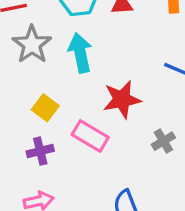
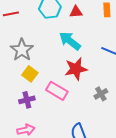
gray star: (32, 44) -> (22, 50), moved
cyan arrow: (80, 53) -> (70, 41), moved, turned -40

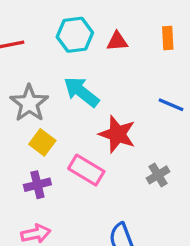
cyan arrow: (70, 41) -> (81, 92), moved
red star: (76, 69) -> (117, 134), turned 30

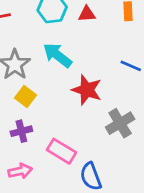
pink rectangle: (86, 170) -> (61, 151), moved
gray cross: (158, 175) -> (120, 123), size x1.5

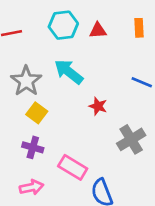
red star: (87, 90) -> (98, 106), size x0.6
purple cross: (21, 131) -> (33, 147), turned 30

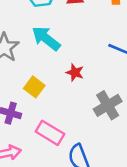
yellow square: (37, 113) -> (34, 87), moved

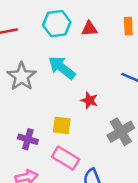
yellow square: (34, 87) -> (62, 125), moved, turned -30

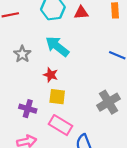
gray star: (22, 76) -> (22, 54), size x0.7
red star: (89, 100) -> (51, 75), moved

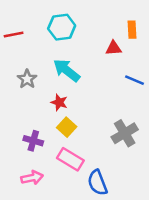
red triangle: (81, 13) -> (114, 48), moved
yellow square: (57, 97) -> (67, 127), turned 35

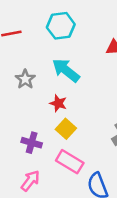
pink arrow: (32, 178) -> (30, 181), turned -40

